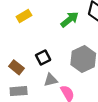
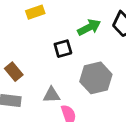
black square: (43, 57) -> (63, 49), moved

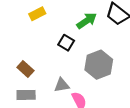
black square: (63, 49) -> (66, 43), turned -35

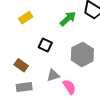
black square: (66, 43) -> (45, 45), moved

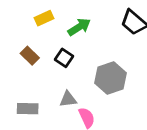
green arrow: (68, 19) -> (79, 27), moved
brown rectangle: (21, 65) -> (30, 56), moved

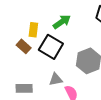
yellow rectangle: (44, 18) -> (33, 30), moved, turned -56
black square: (64, 58) -> (51, 47), size x1.6

